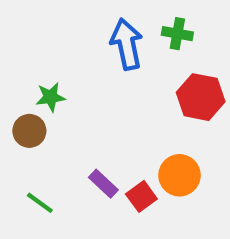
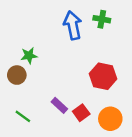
red hexagon: (201, 97) -> (103, 76), moved
orange circle: (179, 175) -> (110, 119), moved

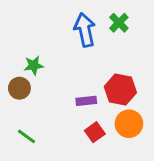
green cross: (102, 19) -> (119, 23), turned 35
purple rectangle: (59, 105) -> (86, 101), moved, turned -49
orange circle: (110, 119) -> (129, 124), moved

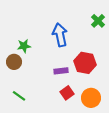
green cross: (119, 23) -> (98, 21), moved
blue arrow: (85, 30) -> (60, 35), moved
orange circle: (129, 124) -> (91, 98), moved

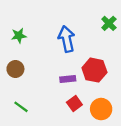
green star: (24, 46) -> (19, 36), moved

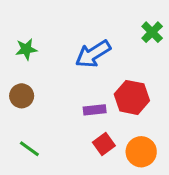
blue arrow: (67, 39) -> (93, 54), turned -110

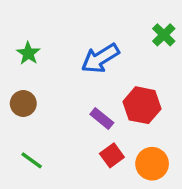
green star: (26, 49) -> (28, 53), turned -30
purple rectangle: (95, 110) -> (102, 119), turned 45

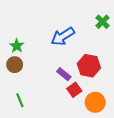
green star: (28, 53) -> (17, 46), moved
red square: (112, 155) -> (74, 90), moved
green line: (32, 160) -> (20, 100), turned 32

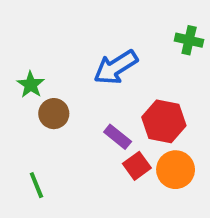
green cross: (103, 22) -> (189, 40), turned -32
brown circle: (15, 65) -> (54, 114), moved
orange circle: (95, 102) -> (176, 170), moved

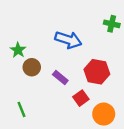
blue arrow: (116, 67) -> (68, 40), turned -130
purple rectangle: (118, 137) -> (60, 77), moved
orange circle: (176, 170) -> (104, 114), moved

